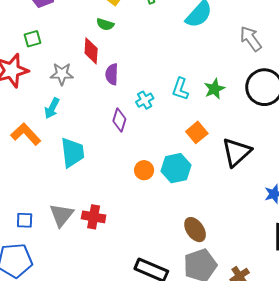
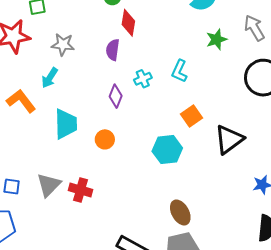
red diamond: (91, 51) -> (128, 23), moved
green star: (214, 89) -> (217, 39), moved
orange circle: (144, 170) -> (105, 139), moved

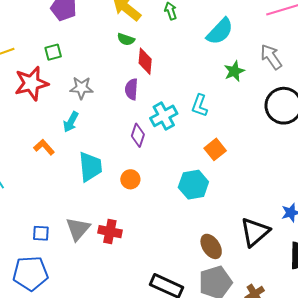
cyan cross: (143, 79) -> (164, 116), size x1.5
orange L-shape: (21, 101) -> (44, 147), size x0.7
black triangle: (229, 139) -> (255, 232), moved

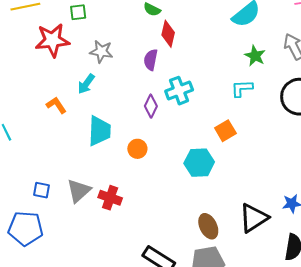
green star: (234, 71) -> (255, 56), turned -30
cyan L-shape: (200, 106) -> (242, 88), moved, turned 60

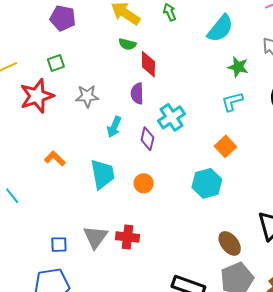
cyan arrow: (86, 84) -> (114, 127), moved

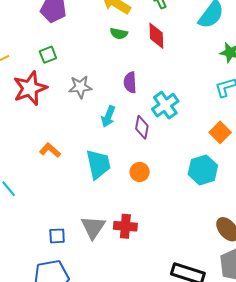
red diamond: (148, 64) -> (156, 36), moved

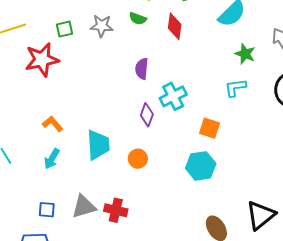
gray star: (80, 87) -> (102, 26), moved
cyan arrow: (108, 116) -> (52, 159), moved
orange square: (220, 132) -> (209, 128), moved, turned -35
gray triangle: (93, 227) -> (84, 207), turned 32

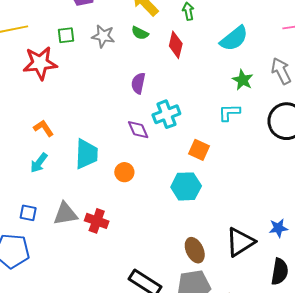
purple diamond: (147, 115) -> (138, 130), turned -50

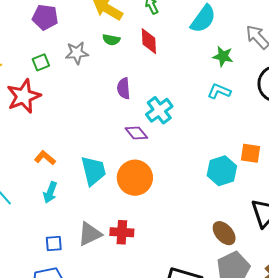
cyan L-shape: (229, 113) -> (219, 91), turned 40
orange square: (199, 150) -> (251, 153), moved
orange circle: (124, 172) -> (135, 178), size x1.8
cyan hexagon: (186, 186) -> (222, 171), moved

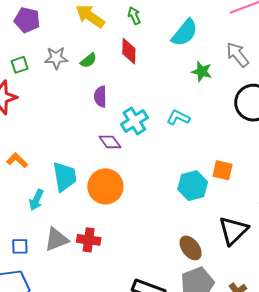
green semicircle: (111, 40) -> (88, 60), moved, turned -54
cyan L-shape: (219, 91) -> (178, 118), moved
cyan arrow: (50, 192) -> (36, 200), moved

